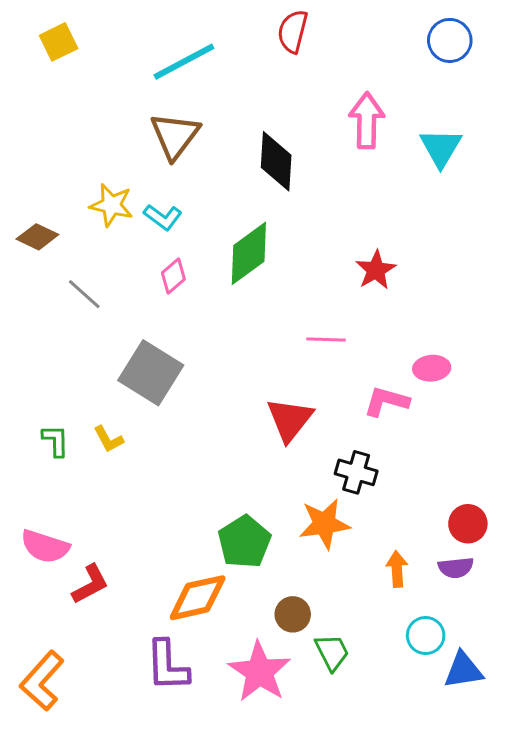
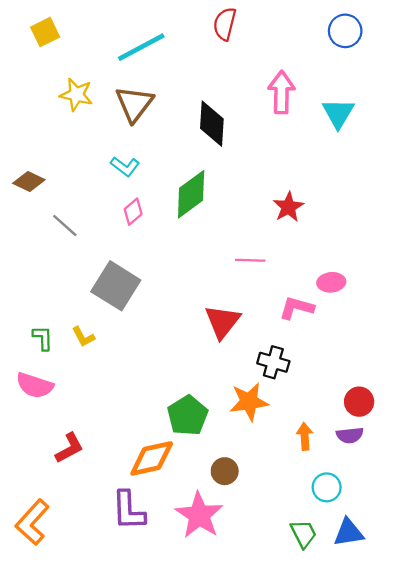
yellow star: (111, 205) -> (76, 95), moved
pink semicircle: (45, 546) -> (35, 385), moved
green trapezoid: (332, 652) -> (303, 534), moved
blue triangle: (463, 670) -> (349, 533), moved

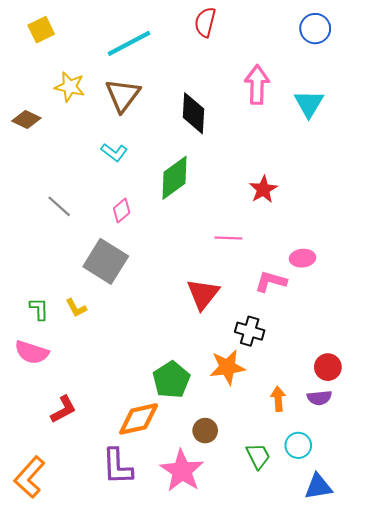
brown diamond: (29, 182) -> (26, 120), moved
pink diamond: (133, 212) -> (122, 211), moved
green trapezoid: (303, 534) -> (258, 456), moved

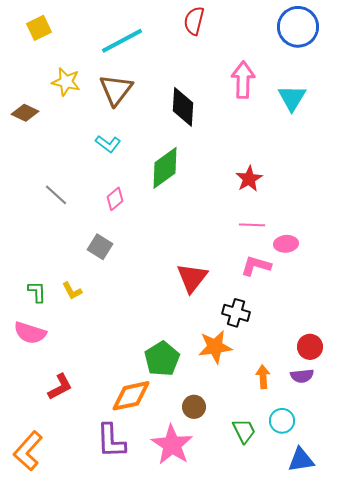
blue circle: (315, 29) -> (298, 27), size x1.4
pink line: (228, 238) -> (252, 225), moved
gray square: (106, 261) -> (100, 247), size x0.6

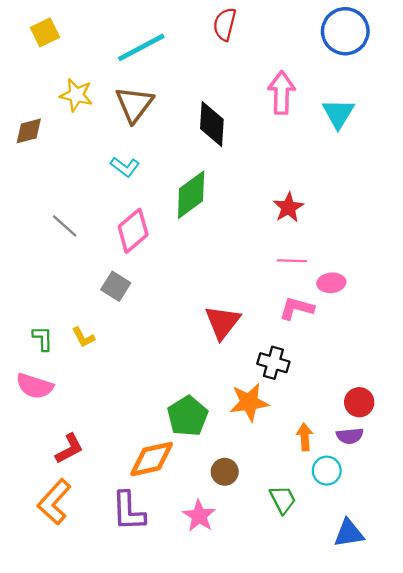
brown diamond: (25, 113) -> (29, 131), turned -40
pink diamond: (115, 199) -> (133, 231), size x1.6
cyan circle: (282, 421) -> (327, 471), moved
pink star: (172, 445) -> (199, 516), size x0.7
orange L-shape: (28, 451) -> (54, 502), moved

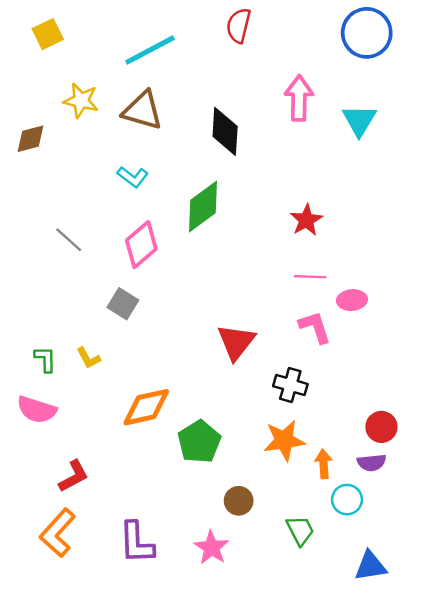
brown triangle: (134, 104) -> (143, 110), turned -51
pink L-shape: (297, 308) -> (315, 327), turned 56
orange star: (249, 402) -> (284, 440), moved
orange diamond: (152, 459) -> (146, 407), moved

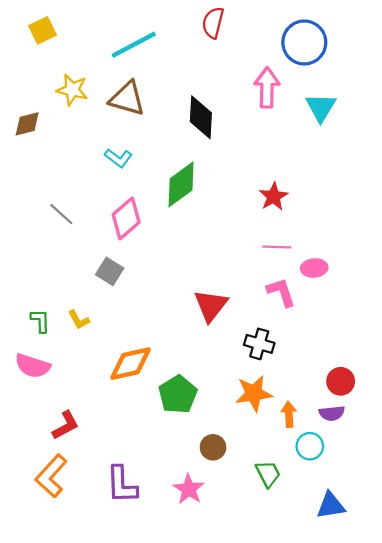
blue circle: (367, 33) -> (304, 42), moved

